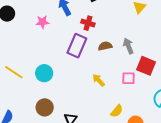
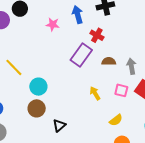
cyan circle: (44, 73) -> (38, 87), moved
pink square: (129, 78) -> (121, 90), moved
yellow semicircle: (117, 111) -> (116, 120), moved

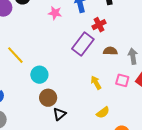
red cross: (97, 35) -> (99, 25), turned 32
brown circle: (37, 108) -> (48, 98), moved
yellow semicircle: (116, 120) -> (103, 113), moved

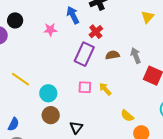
pink square: (122, 80) -> (85, 87), moved
brown circle: (48, 98) -> (51, 115), moved
yellow semicircle: (103, 113) -> (127, 116), moved, turned 88

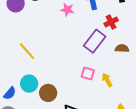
cyan circle: (48, 93) -> (29, 84), moved

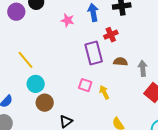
purple rectangle: (95, 41) -> (94, 53), turned -55
cyan circle: (29, 84) -> (36, 84), moved

